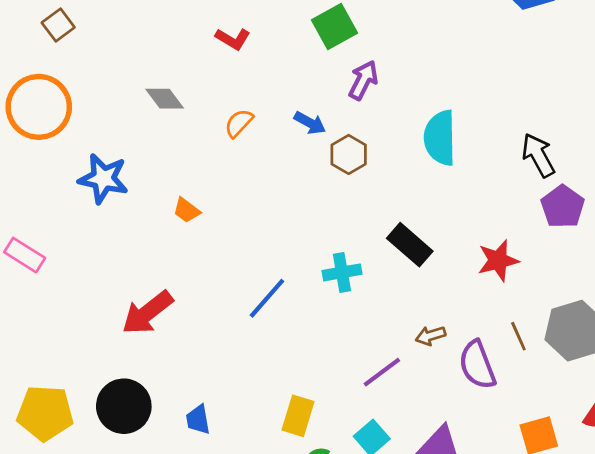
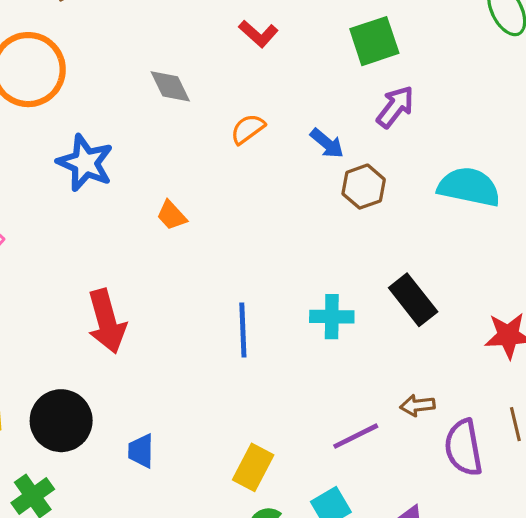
cyan semicircle: (440, 138) -> (469, 187), turned 92
blue line: (267, 298) -> (243, 330), turned -54
red arrow: (147, 313) -> (107, 321), turned -78

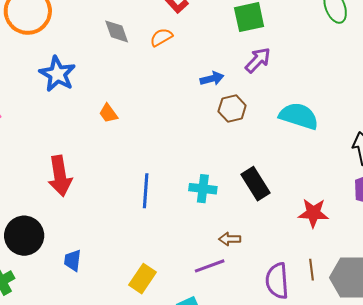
orange semicircle: (248, 129) -> (161, 37), moved
blue arrow: (327, 143) -> (212, 79), turned -60
brown arrow: (417, 405) -> (230, 239), moved

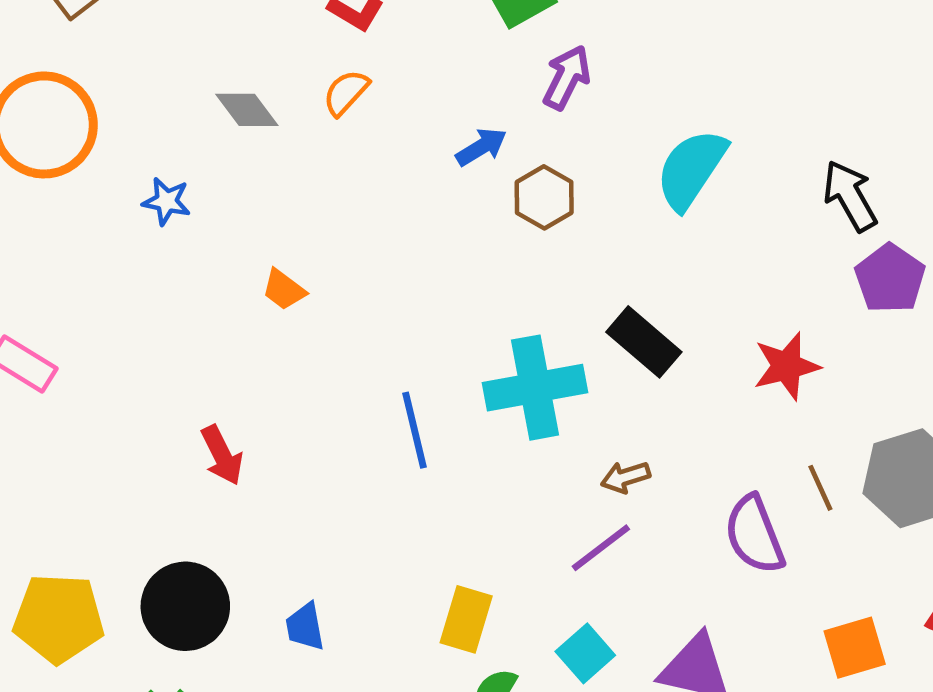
blue star: (57, 74) -> (166, 201), moved, size x0.6
cyan semicircle: (299, 116) -> (691, 169), turned -57
red arrow: (60, 176) -> (222, 455), size x0.7
cyan cross: (203, 189) -> (535, 388), size x1.6

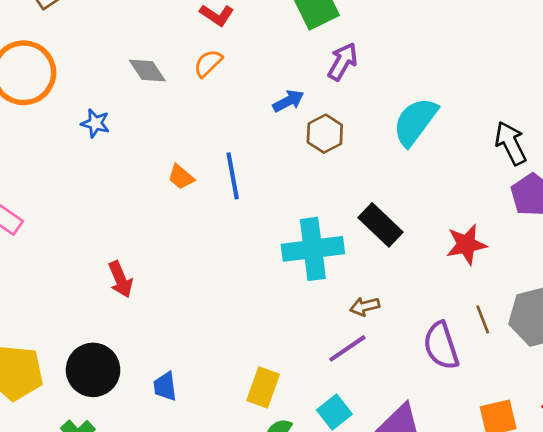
orange trapezoid: (284, 290) -> (181, 177), moved
blue line: (415, 430) -> (233, 176), moved

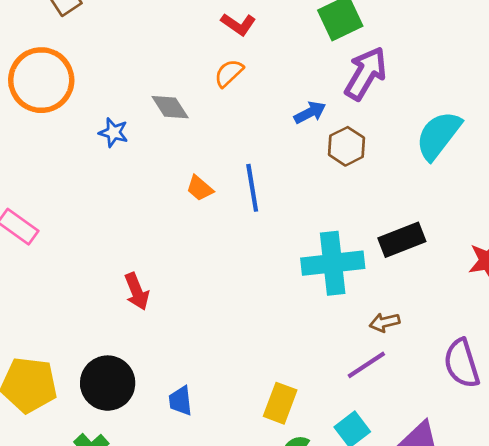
purple arrow: (343, 62) -> (366, 73), size x1.4
gray diamond: (147, 70) -> (170, 107), moved
black rectangle: (381, 225) -> (402, 240), turned -66

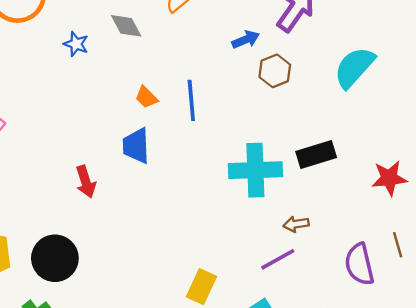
blue trapezoid: (181, 401) -> (136, 146), moved, size x1.4

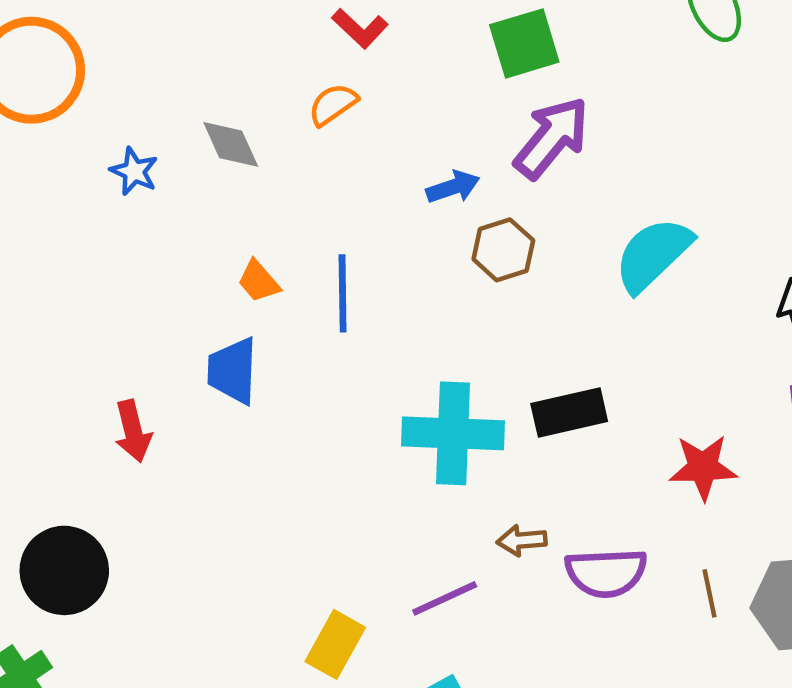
purple line: (278, 259) -> (445, 598), moved
purple semicircle: (359, 264) -> (606, 573), moved, turned -84

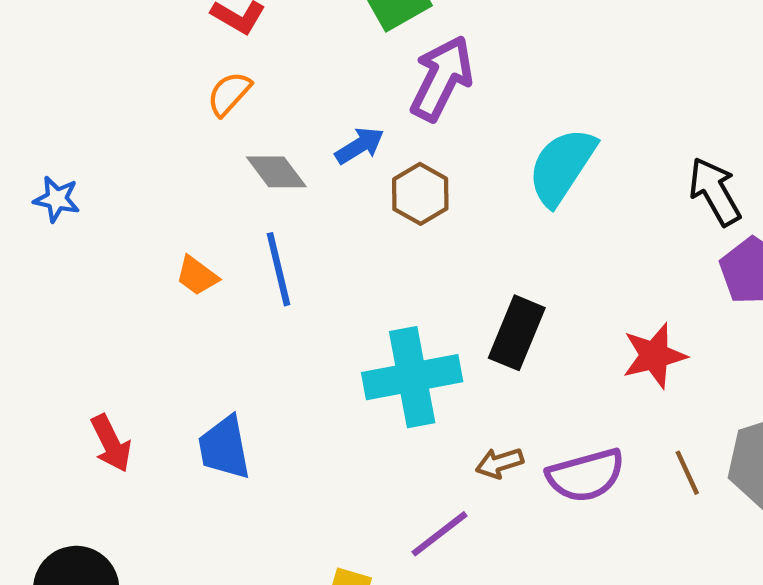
gray diamond: (231, 144) -> (276, 172), moved
blue trapezoid: (233, 371) -> (224, 448), moved
black rectangle: (569, 413) -> (517, 333), turned -42

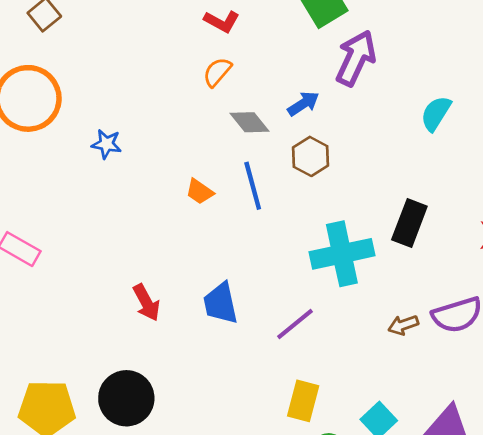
cyan semicircle: (562, 166) -> (436, 113), size x0.7
brown hexagon: (420, 194) -> (311, 156), moved
brown arrow: (499, 463) -> (403, 325), moved
purple line: (440, 534) -> (295, 324), moved

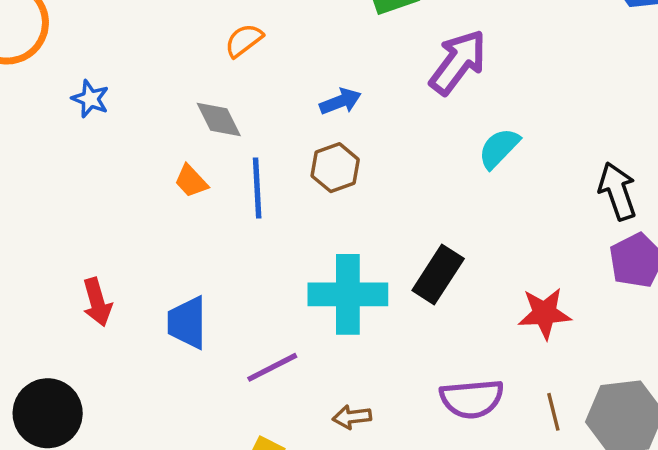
purple arrow: (356, 58) -> (458, 62), moved
gray diamond: (249, 122) -> (219, 120), moved
brown arrow: (403, 325) -> (352, 417), moved

